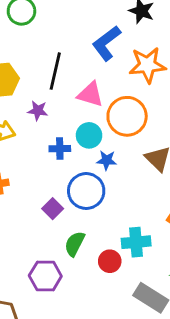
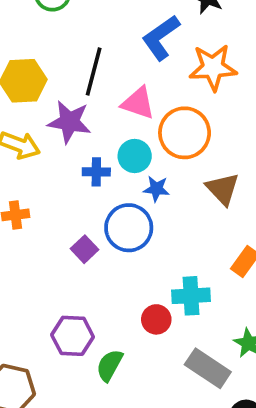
purple star: (38, 111) -> (69, 122), size x1.6
green semicircle: (75, 244) -> (109, 365), moved

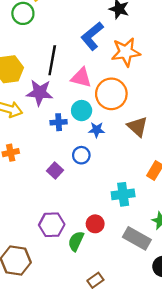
blue circle: (129, 228) -> (81, 155), size x0.6
red circle: (156, 319) -> (95, 224), moved

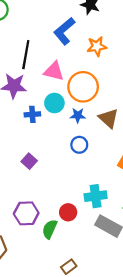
orange star: (126, 52) -> (97, 46), size x0.7
blue star: (97, 130) -> (78, 115), moved
blue circle: (81, 155) -> (79, 145), moved
cyan cross: (123, 194) -> (96, 196), moved

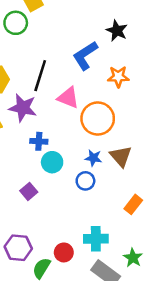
cyan circle: (54, 103) -> (52, 162), moved
blue star: (78, 115) -> (93, 158), moved

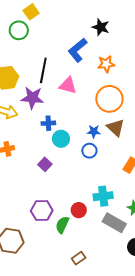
orange circle: (98, 119) -> (109, 99), moved

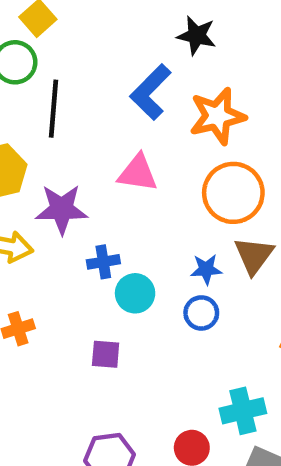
orange star: (106, 64) -> (217, 116), size x1.4
black line: (43, 70) -> (54, 109), moved
brown triangle: (116, 128) -> (254, 255), turned 30
purple square: (45, 164) -> (106, 354), turned -32

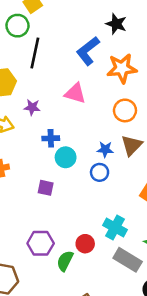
orange circle: (233, 193) -> (125, 110), size x0.7
purple star: (62, 209) -> (32, 107), size x0.6
cyan cross: (243, 411) -> (115, 228), turned 35

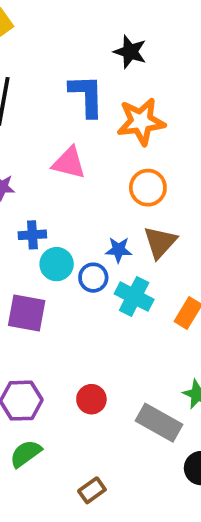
blue L-shape: (88, 51) -> (87, 96), turned 128
blue circle: (100, 172) -> (93, 278), moved
purple square: (46, 188) -> (27, 313), size x1.5
cyan cross: (115, 228) -> (134, 297), moved
green semicircle: (65, 261) -> (26, 454), moved, turned 30

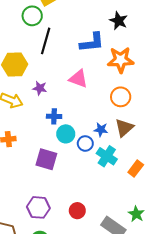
blue L-shape: (87, 96) -> (92, 42), turned 80

